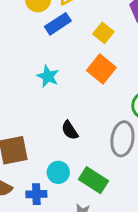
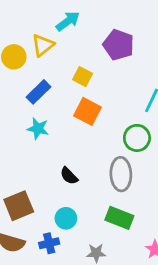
blue rectangle: (58, 24) -> (38, 92), moved
green rectangle: (94, 180) -> (119, 218), moved

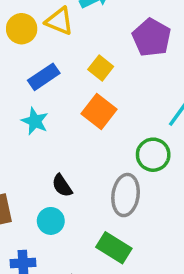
yellow triangle: (43, 45) -> (59, 21), turned 50
cyan circle: (66, 218) -> (51, 221), moved

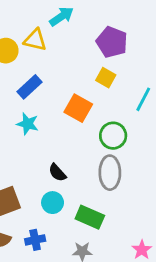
yellow square: (101, 68) -> (106, 78), moved
green circle: (153, 155) -> (113, 136), moved
green rectangle: (114, 248) -> (90, 217), moved

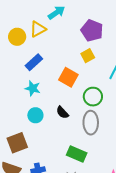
yellow triangle: (35, 40) -> (38, 29), turned -42
yellow square: (106, 78) -> (88, 56), turned 32
black semicircle: (57, 173) -> (62, 112), moved
cyan circle: (53, 203) -> (35, 115), moved

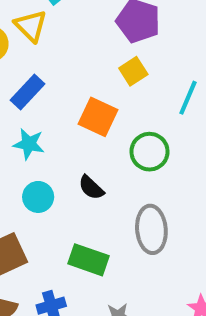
yellow triangle: (38, 29) -> (31, 26), turned -42
gray ellipse: (91, 123) -> (151, 229), moved
green rectangle: (77, 154) -> (89, 260), moved

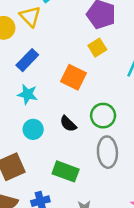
green circle: (150, 152) -> (103, 116), moved

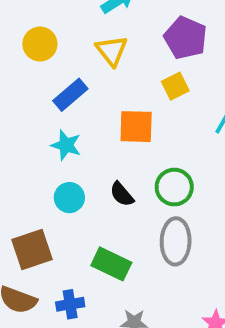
yellow triangle: (30, 16) -> (112, 51), moved
orange square: (73, 77) -> (136, 127), turned -30

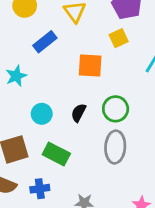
cyan star: (66, 145) -> (16, 76), moved, turned 30
black semicircle: (122, 194) -> (79, 113), turned 66
green rectangle: (111, 264) -> (56, 154), moved

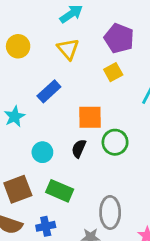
blue rectangle: (45, 42) -> (49, 91), moved
orange square: (90, 66) -> (90, 117), moved
gray ellipse: (115, 147) -> (110, 212), moved

